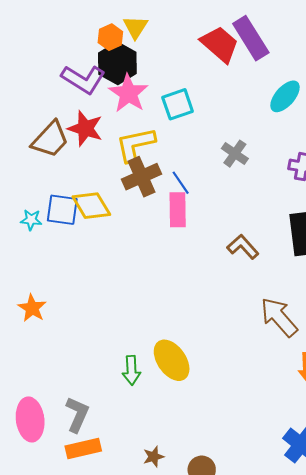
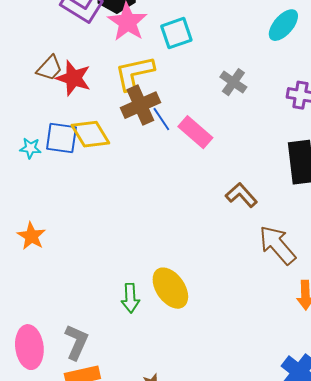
red star: (85, 128) -> (73, 78), moved
brown trapezoid: (50, 139) -> (49, 68), size x0.7
blue line: (181, 183) -> (161, 119), moved
pink rectangle: (178, 210) -> (195, 132), moved, turned -48
brown L-shape: (243, 247) -> (241, 195), moved

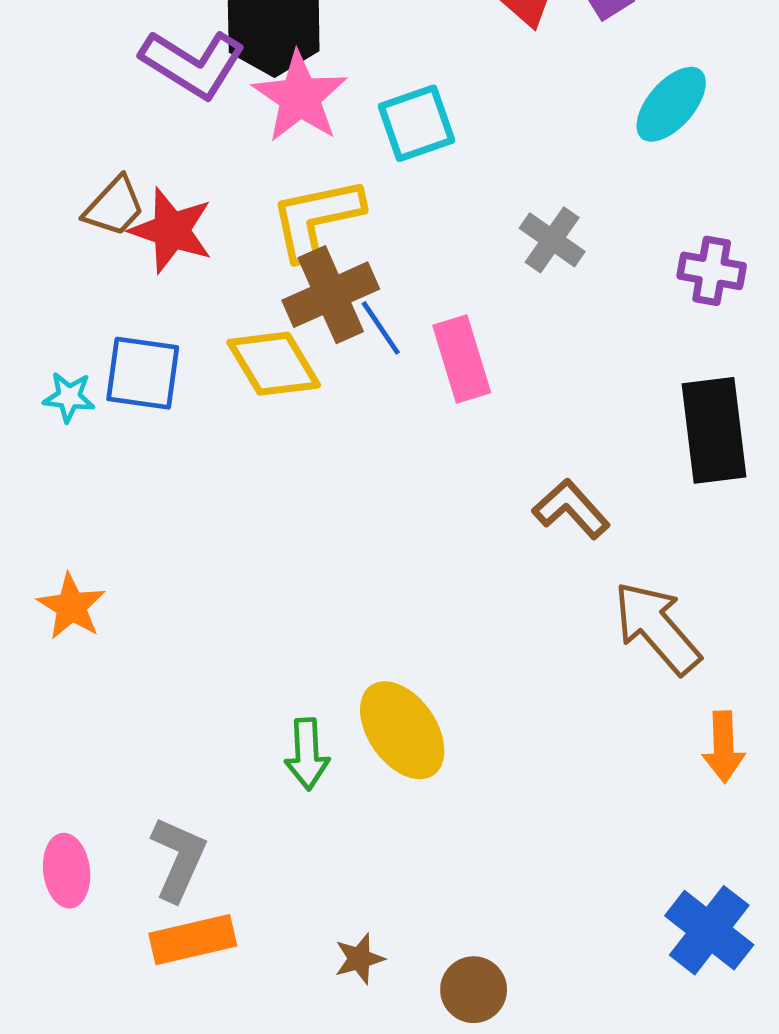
pink rectangle: (195, 132) -> (462, 359), turned 32
yellow diamond: (90, 134) -> (274, 364), moved
pink ellipse: (29, 347) -> (67, 871), size x0.7

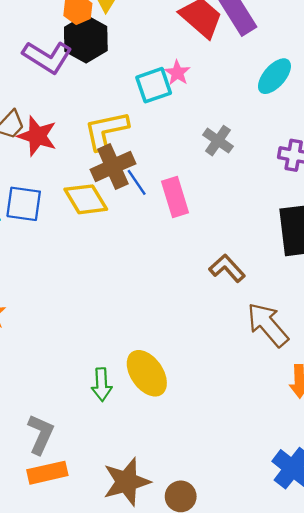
pink star: (300, 97) -> (177, 73), moved, size x0.6
brown star: (359, 959) -> (126, 482), size x2.0

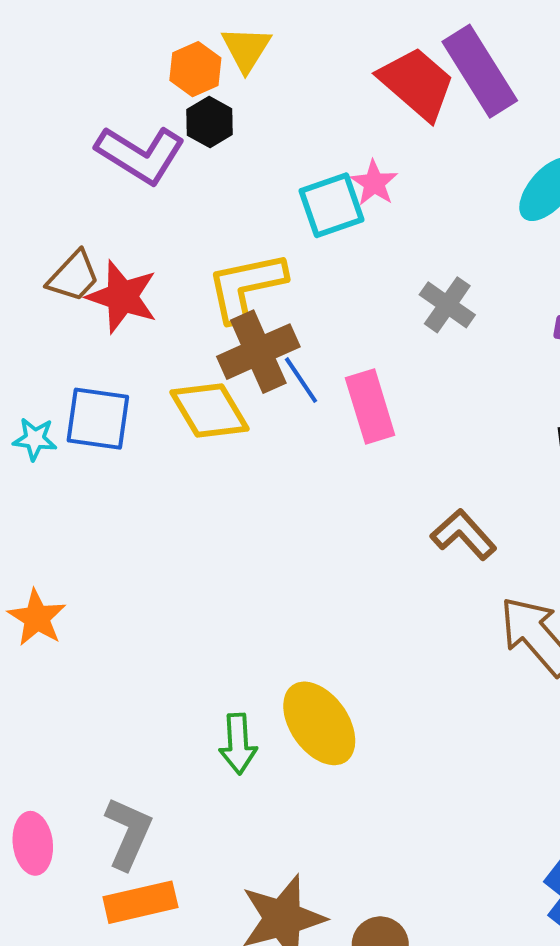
black hexagon: (86, 39) -> (210, 122), size x0.6

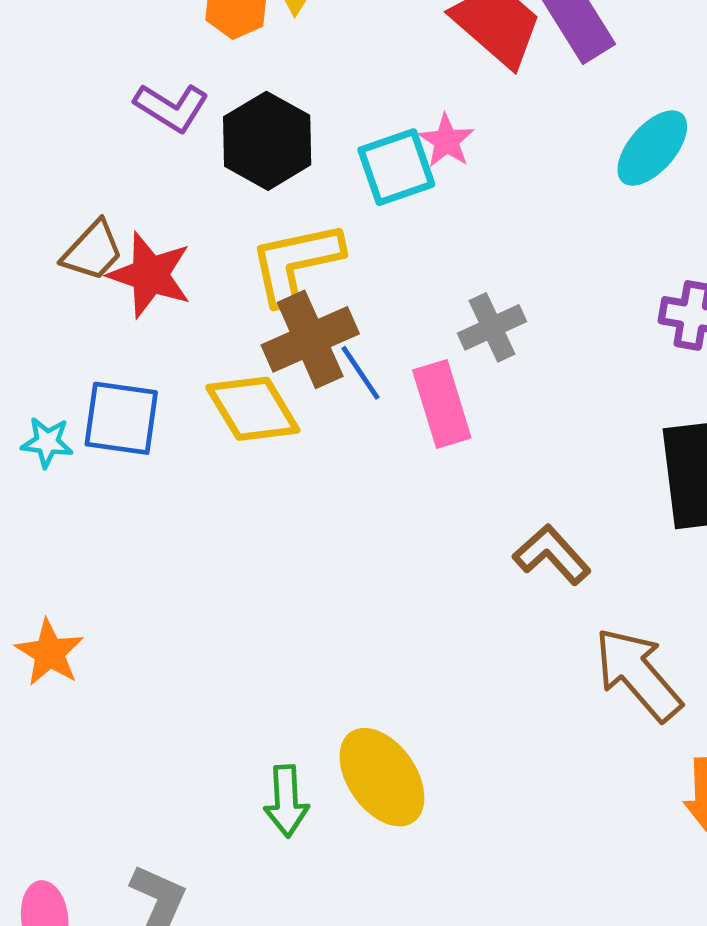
black hexagon: (210, 122) -> (267, 141), moved, size x1.6
purple L-shape: (140, 154) -> (171, 107), size x0.7
gray cross: (447, 305) -> (492, 327), moved, turned 30

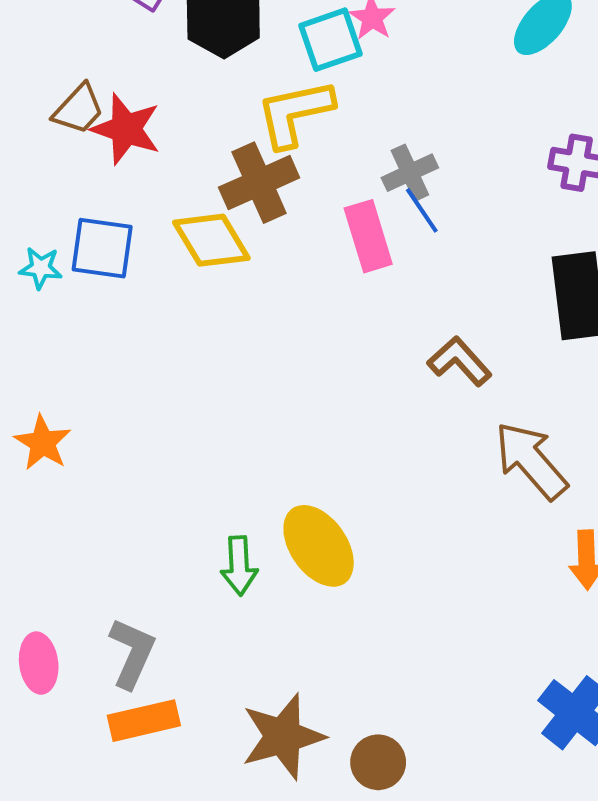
yellow L-shape: (296, 263) -> (295, 113), moved
blue line: (360, 373) -> (422, 210), moved

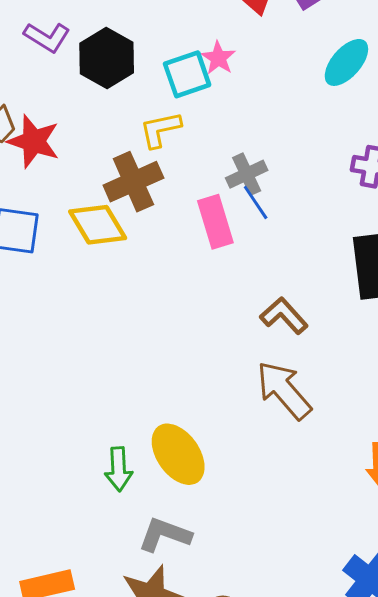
yellow L-shape: (295, 113) -> (160, 129), size x0.7
brown arrow: (531, 461) -> (284, 390), moved
gray L-shape: (132, 653) -> (165, 535), moved, turned -94

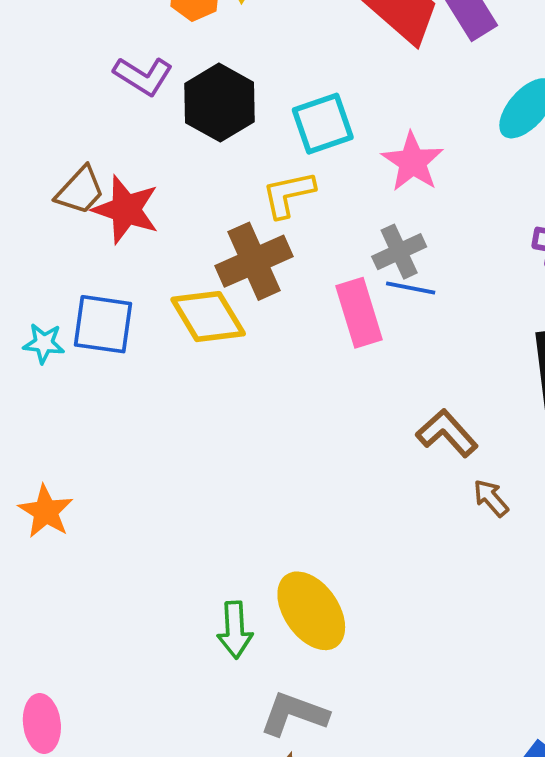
pink star: (218, 58) -> (413, 162), moved, size x1.4
blue line: (256, 202) -> (411, 288), turned -45
brown arrow: (284, 390) -> (491, 498), moved, size x0.5

